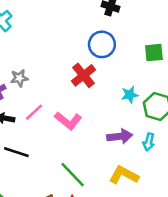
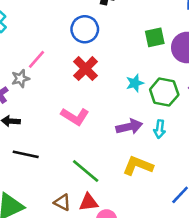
blue circle: (102, 44) -> (85, 29), moved
pink line: (34, 112) -> (36, 59), moved

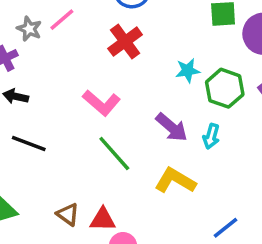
gray star: (20, 79) -> (29, 29), moved, turned 30
purple arrow: (129, 127) -> (172, 127), turned 45
green line: (86, 171) -> (114, 154), moved

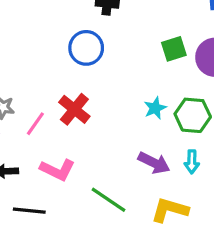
pink line: (62, 20) -> (35, 124), moved
red cross: (125, 42) -> (74, 109), moved
pink L-shape: (102, 103) -> (58, 170), moved

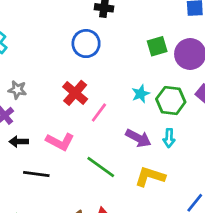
pink line: (35, 124) -> (99, 113), moved

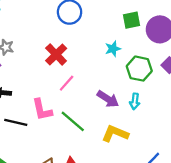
cyan star: (141, 94) -> (113, 49), moved
pink line: (99, 113) -> (67, 83), moved
pink L-shape: (60, 142) -> (42, 110), moved, turned 45

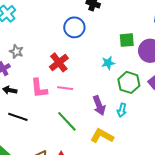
pink line: (67, 83) -> (65, 88), turned 49
purple arrow: (108, 99) -> (99, 105), turned 30
pink L-shape: (42, 110) -> (39, 88), moved

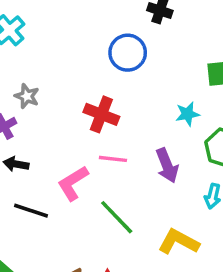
red cross: (59, 62) -> (101, 114), turned -30
pink L-shape: (39, 88) -> (73, 183), moved, turned 65
purple arrow: (99, 105) -> (167, 166), moved

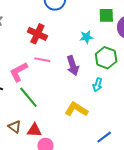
green line: (117, 217) -> (28, 97), moved

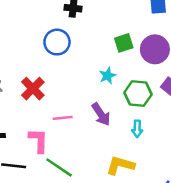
red cross: (37, 34) -> (33, 89), moved, turned 36
pink L-shape: (19, 72) -> (38, 140), turned 135

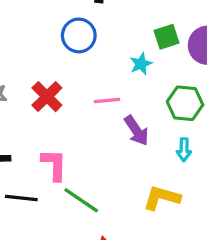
cyan star: (107, 76) -> (141, 64), moved
pink line: (63, 118) -> (107, 100), moved

